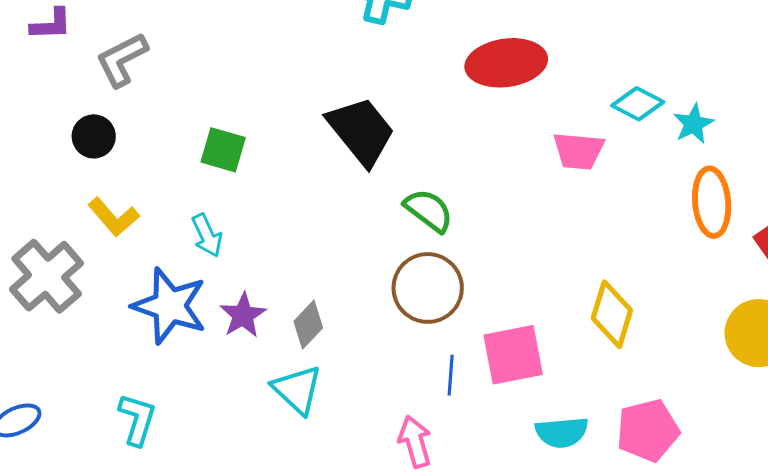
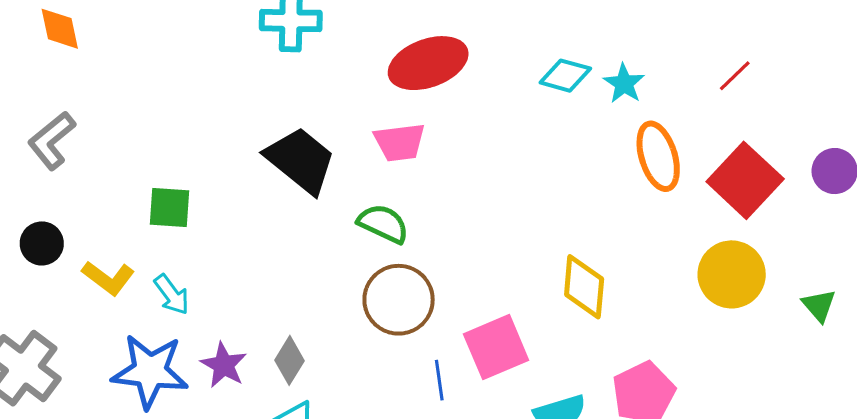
black circle: (94, 136) -> (42, 243), moved
pink trapezoid: (579, 151) -> (400, 142), moved
yellow L-shape: (114, 217) -> (108, 278), moved

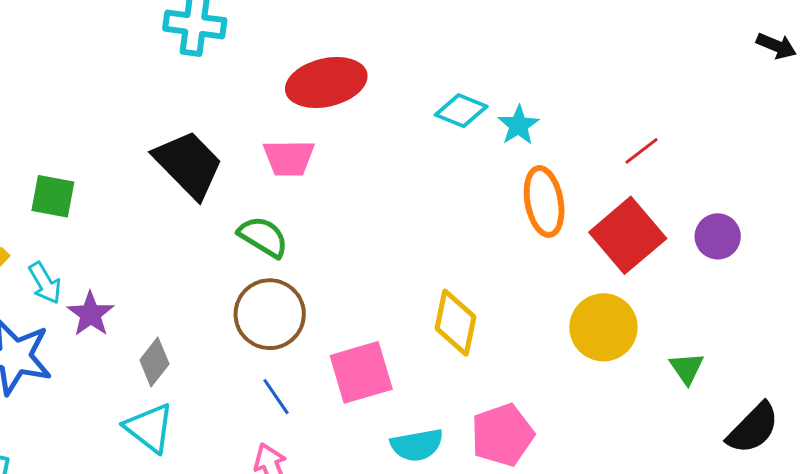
red line: (735, 76) -> (641, 151), moved
purple star: (224, 365) -> (91, 314), moved
blue line: (439, 380) -> (276, 397), moved, turned -33

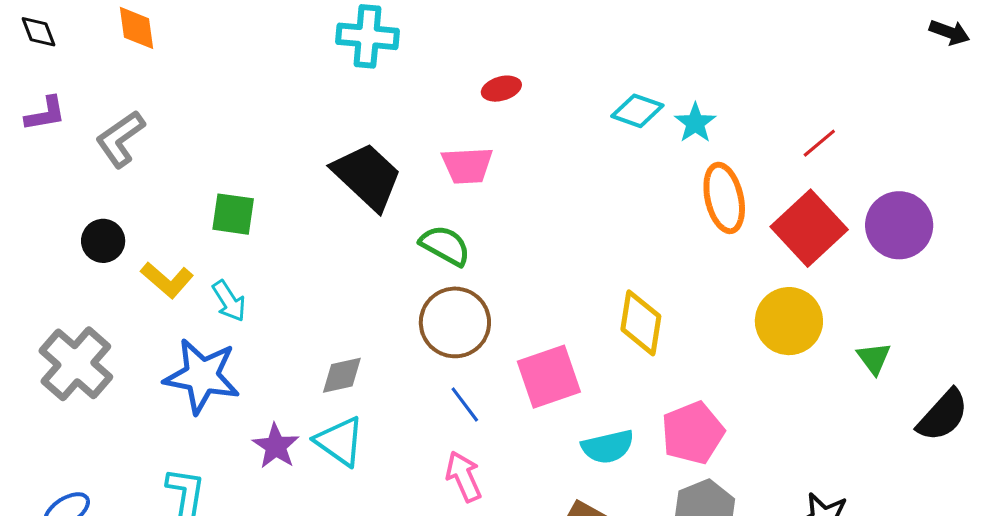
red ellipse: (326, 83) -> (501, 89), size x0.5
purple circle: (718, 236) -> (899, 225), size x1.5
purple star: (91, 314) -> (276, 446), moved
gray diamond: (154, 362) -> (342, 375), turned 42

